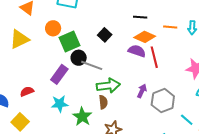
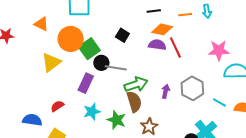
orange circle: (53, 28) -> (71, 39), size x1.6
yellow triangle: (19, 39) -> (51, 62), moved
purple arrow: (142, 91) -> (166, 91), moved
brown semicircle: (103, 102) -> (134, 102), size x1.5

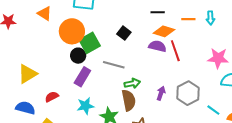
yellow triangle: (51, 62) -> (27, 74), moved
black circle: (101, 63) -> (78, 56), moved
green arrow: (136, 84) -> (132, 83), size x0.7

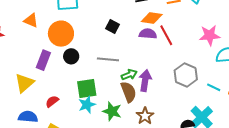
green square: (90, 43) -> (87, 89), moved, turned 30
purple rectangle: (82, 77) -> (43, 60), moved
purple arrow: (161, 93) -> (145, 81), moved, size x1.5

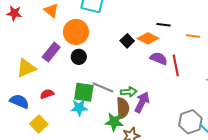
orange diamond: (152, 18) -> (148, 38), moved
gray line: (108, 59) -> (103, 87), moved
gray hexagon: (186, 75) -> (190, 122), moved
green star: (112, 111) -> (114, 122), moved, turned -30

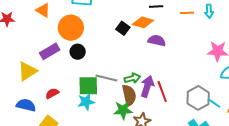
purple rectangle: (51, 52) -> (50, 51), turned 30
red line: (176, 65) -> (162, 92), moved

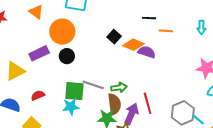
orange line: (187, 13) -> (166, 31), moved
orange diamond: (143, 22) -> (133, 45), moved
purple arrow: (147, 86) -> (131, 114), moved

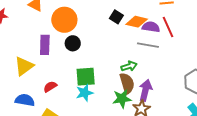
purple rectangle: (39, 53) -> (45, 45), turned -54
gray line: (93, 85) -> (148, 45), moved
red line: (148, 103) -> (168, 27), moved

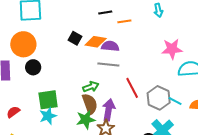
red line: (168, 27) -> (132, 88), moved

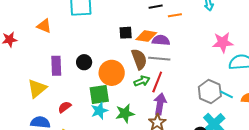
black square: (75, 38) -> (126, 33), turned -32
orange circle: (23, 44) -> (112, 73), moved
red line: (132, 88) -> (157, 82), moved, turned 50
brown semicircle: (90, 104) -> (139, 59), moved
green star: (86, 120) -> (125, 113), moved

